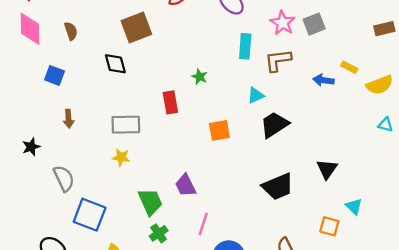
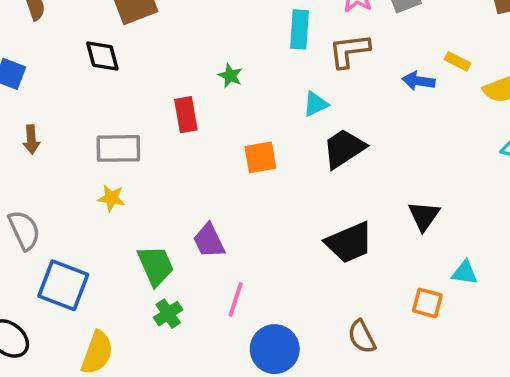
cyan triangle: (354, 206) -> (465, 273), turned -36

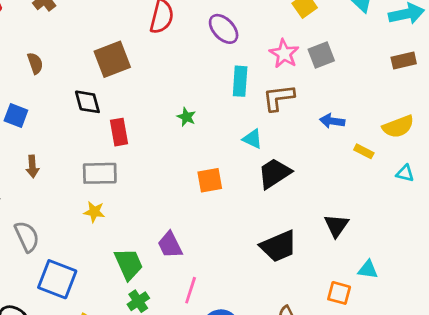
yellow rectangle: (458, 61) -> (364, 151), moved
cyan triangle: (316, 104) -> (252, 139), turned 50
red rectangle: (186, 115) -> (119, 132), moved

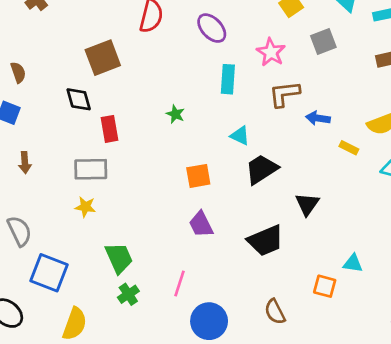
gray square: (321, 55) -> (323, 42), moved
brown semicircle: (35, 63) -> (18, 72), moved
brown L-shape: (279, 98) -> (284, 94), moved
black triangle: (336, 226) -> (307, 204), moved
purple trapezoid: (170, 245) -> (201, 224), moved

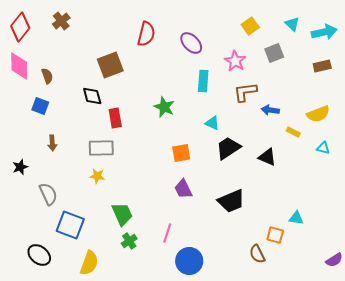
green star: (175, 114) -> (164, 107), size x1.5
black triangle: (307, 204) -> (267, 157), moved, turned -42
brown semicircle: (275, 312) -> (257, 254), moved

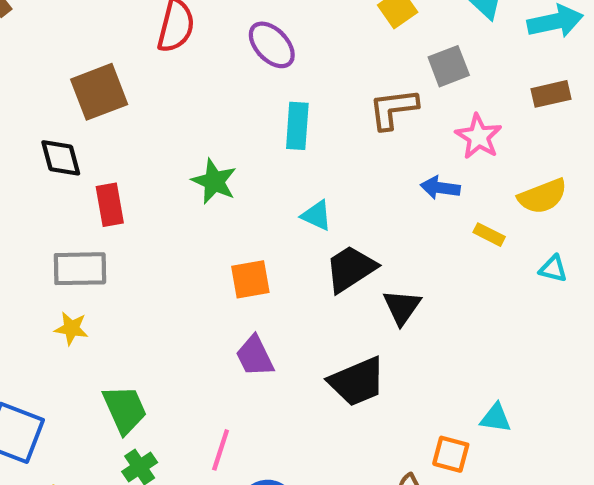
pink star: (235, 61) -> (479, 137), moved
brown L-shape: (245, 92) -> (393, 109), moved
black triangle: (267, 157) -> (402, 307), moved, turned 42

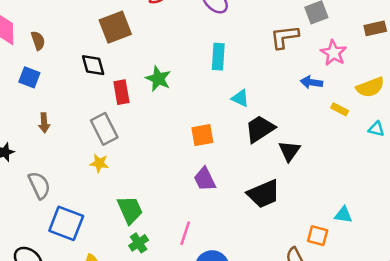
cyan rectangle: (297, 126) -> (218, 57), moved
green star: (214, 181) -> (158, 79), moved
gray rectangle: (80, 269) -> (104, 129), turned 64

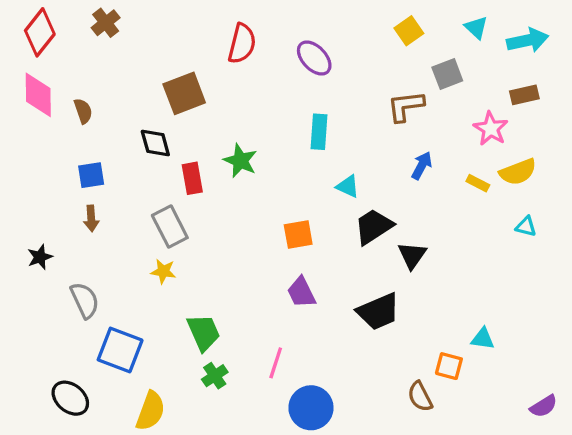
pink star: (334, 53) -> (491, 129), moved
blue square: (29, 77) -> (91, 175), moved, turned -30
blue arrow: (311, 82) -> (422, 166), moved, turned 110
yellow rectangle: (340, 109) -> (478, 183), moved

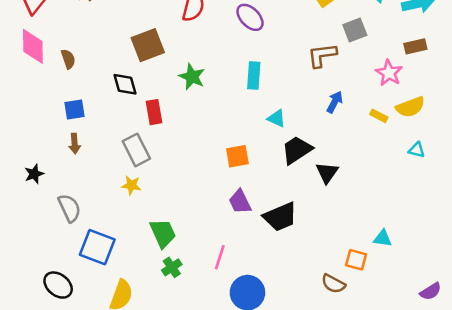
green star: (240, 161) -> (192, 77), moved
black trapezoid: (378, 312) -> (280, 217), moved
brown semicircle: (420, 397) -> (333, 284), turned -35

